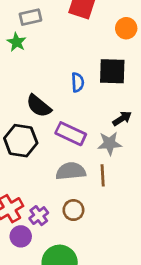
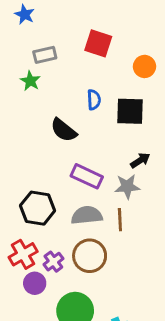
blue semicircle: (78, 82) -> (94, 100), moved
black semicircle: (39, 106) -> (64, 130), moved
black hexagon: (21, 141) -> (38, 208), moved
brown circle: (73, 210) -> (90, 256), size x1.5

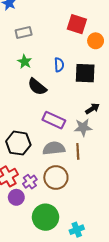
red square: (98, 43) -> (77, 24), moved
green star: (30, 81) -> (25, 62), moved

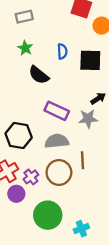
brown line: (78, 151) -> (82, 160), moved

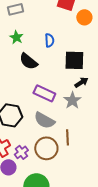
black square: (90, 60) -> (74, 60), moved
gray star: (88, 119) -> (72, 100), turned -30
gray semicircle: (57, 141) -> (44, 120), turned -145

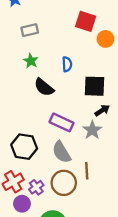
gray semicircle: (44, 120) -> (62, 152), turned 30

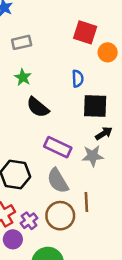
blue semicircle: (67, 64) -> (78, 79), moved
gray star: (92, 130) -> (93, 156), turned 30

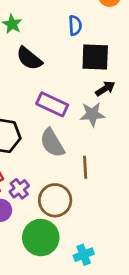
brown circle: (60, 216) -> (55, 200), moved

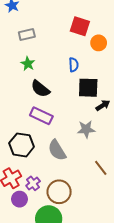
black arrow: (105, 89) -> (103, 105), moved
purple rectangle: (52, 104) -> (41, 116), moved
brown line: (85, 167) -> (101, 168), moved, turned -35

